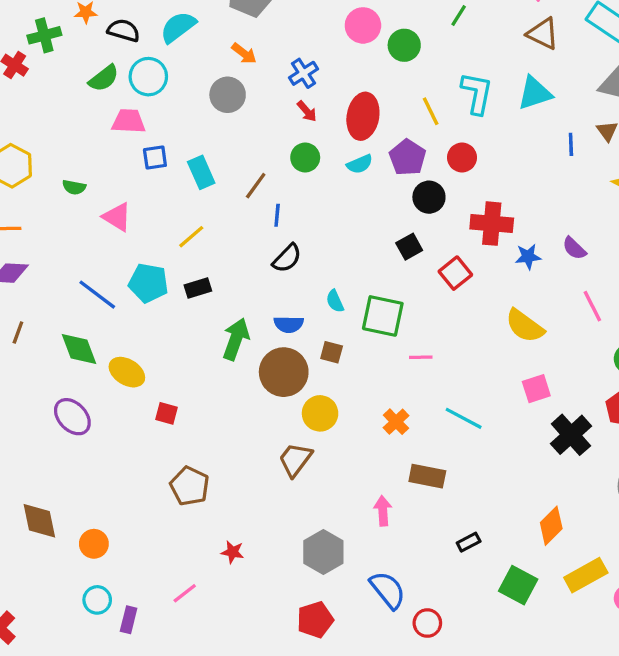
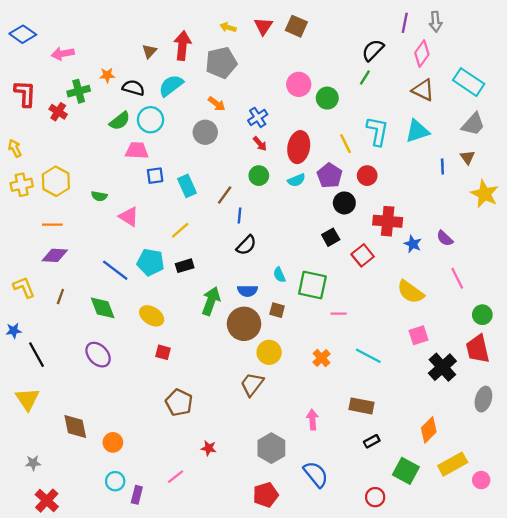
blue star: (528, 257) -> (413, 244), turned 30
yellow ellipse: (127, 372) -> (152, 316), moved
brown rectangle: (427, 476) -> (361, 406), moved
red circle: (427, 623) -> (375, 497), moved

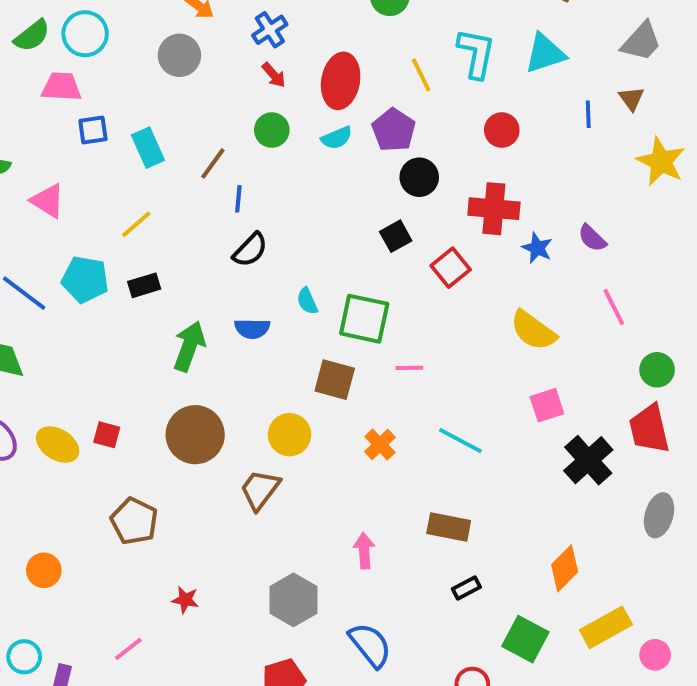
red circle: (367, 176) -> (502, 130), moved
brown square: (277, 310) -> (335, 380), moved, size x1.5
yellow ellipse: (152, 316) -> (58, 444), moved
brown circle: (244, 324) -> (195, 435), moved
orange circle: (113, 442) -> (44, 570), moved

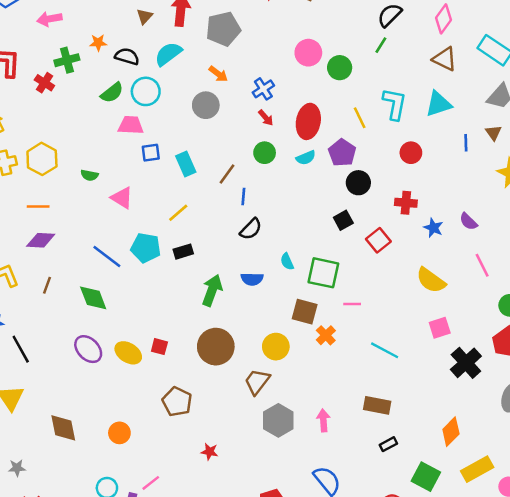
red cross: (494, 209) -> (406, 203), size x0.7
orange cross: (380, 444) -> (326, 335), moved
gray hexagon: (293, 600) -> (278, 420), moved
pink line: (128, 649) -> (151, 483), moved

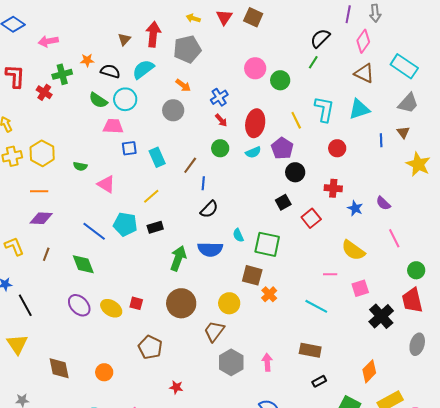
green semicircle: (112, 93) -> (98, 100), turned 72
blue semicircle: (252, 279) -> (210, 249), size x1.4
pink line: (352, 304) -> (330, 274), moved

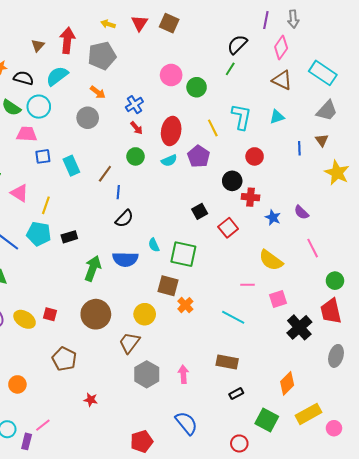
cyan triangle: (359, 109) -> (277, 117), size x0.7
black circle: (295, 172) -> (232, 181), moved
yellow line: (151, 196) -> (46, 205), moved, turned -30

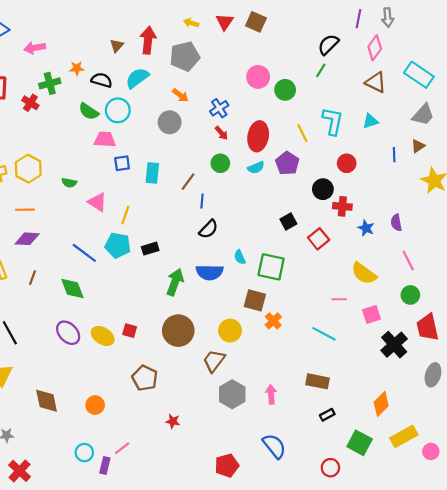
brown triangle: (322, 140) -> (418, 146), turned 32
cyan rectangle: (71, 166) -> (152, 173), turned 30
purple semicircle: (301, 212) -> (396, 223), turned 35
green circle: (335, 281) -> (410, 295), moved

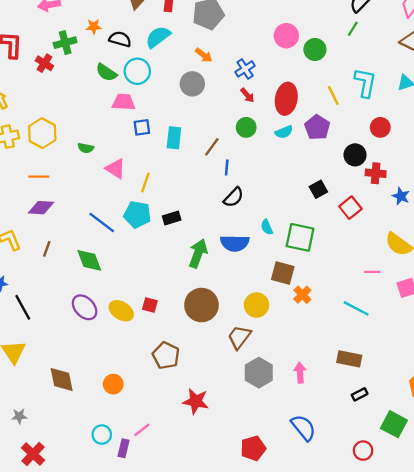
red star: (173, 421) -> (196, 401), size x1.6

